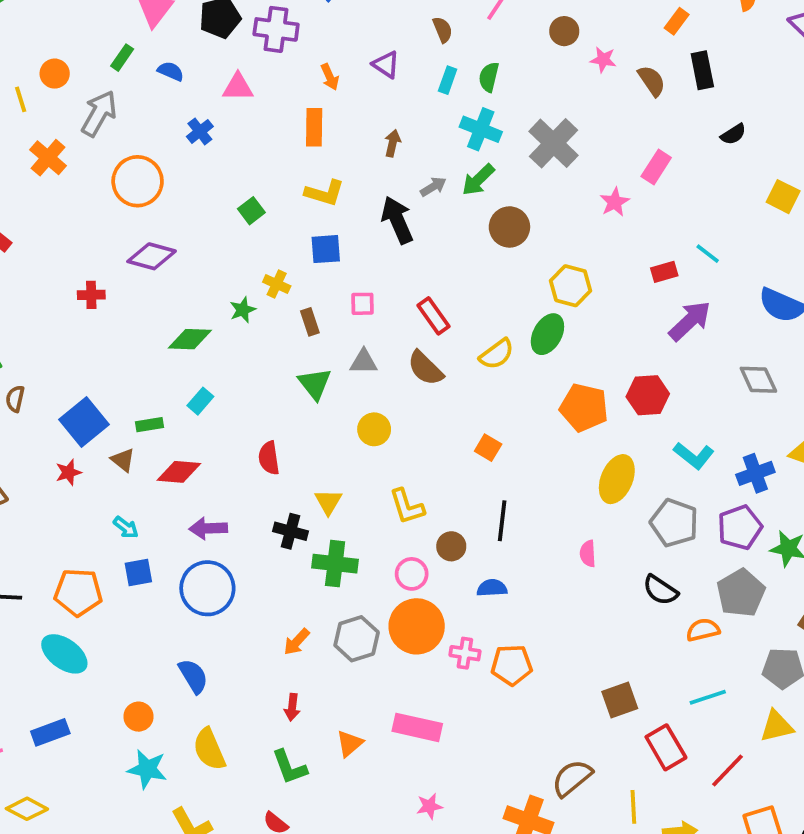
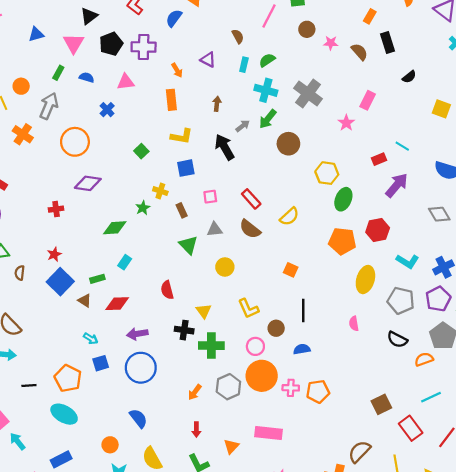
green semicircle: (489, 77) -> (267, 60), turned 49
green ellipse: (547, 334) -> (343, 199), moved
red star: (68, 472) -> (54, 254), moved
orange pentagon: (78, 592) -> (68, 378), turned 30

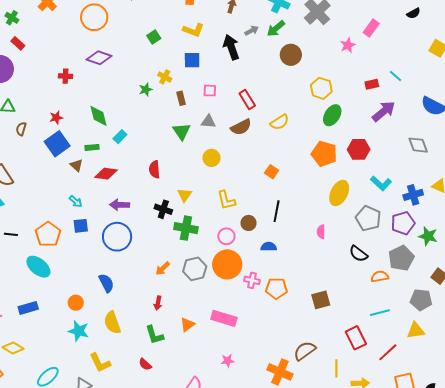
green diamond: (115, 228) -> (98, 116), moved, turned 70
brown semicircle: (250, 229) -> (241, 127), turned -75
brown square: (381, 404) -> (321, 300), moved

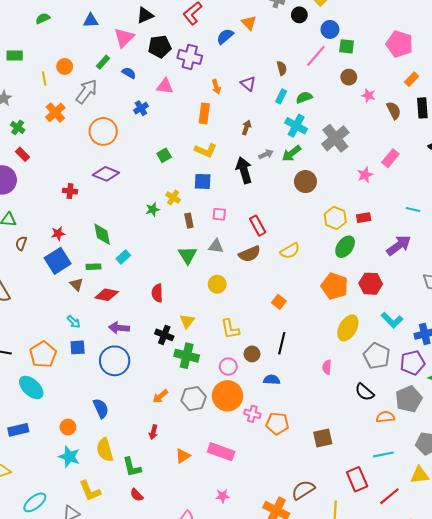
cyan line: (395, 76) -> (413, 210), turned -32
red rectangle: (372, 84) -> (364, 218), moved
green L-shape: (154, 335) -> (132, 467), moved

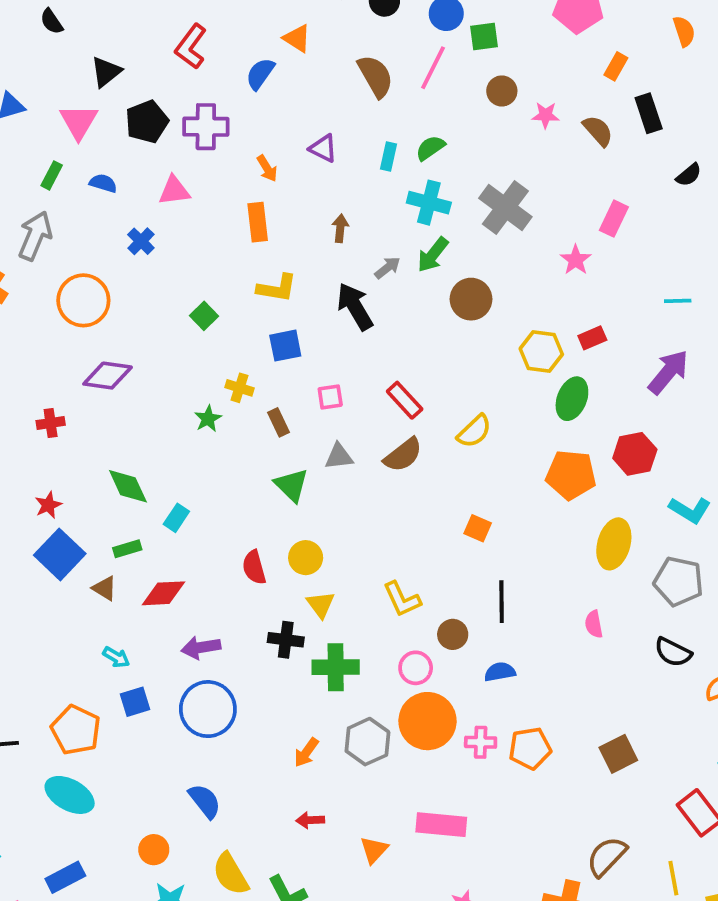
brown semicircle: (282, 68) -> (375, 76), moved, size x1.6
yellow circle: (217, 284) -> (306, 558), moved
red arrow: (153, 432) -> (310, 820), turned 88

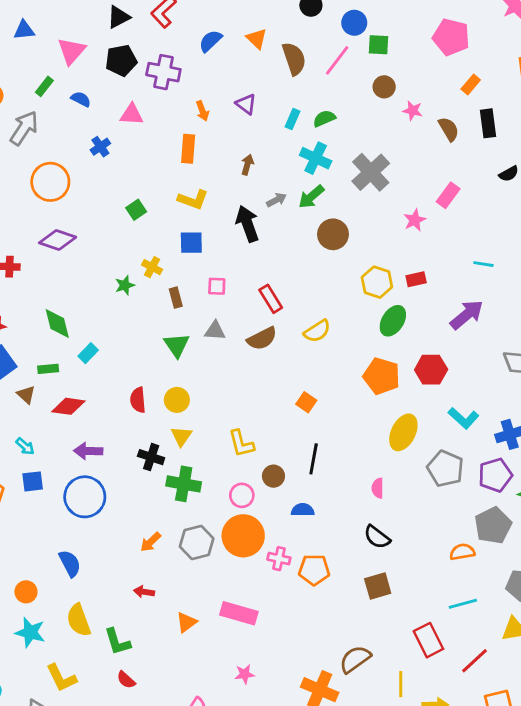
orange triangle: (297, 38) -> (257, 39), moved
black triangle: (106, 72) -> (119, 17), moved
black semicircle: (673, 652) -> (377, 537), moved

